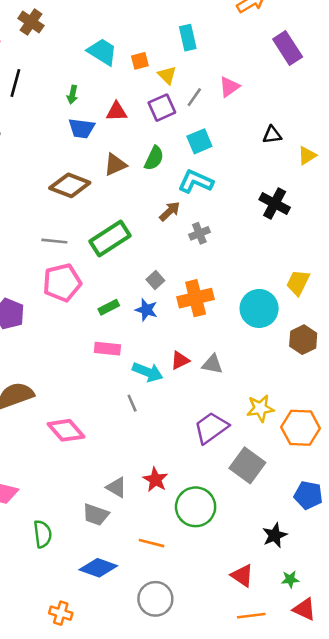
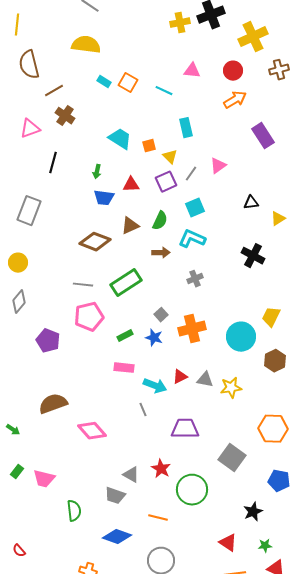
brown arrow: (170, 211) -> (161, 253), moved, turned 42
yellow star: (260, 408) -> (231, 388), moved
purple trapezoid: (211, 428) -> (185, 429), moved, turned 36

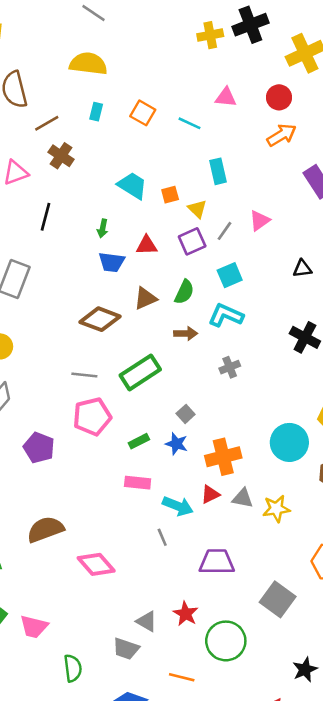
cyan rectangle: (104, 82) -> (96, 112), moved, turned 72
orange cross: (192, 329) -> (223, 457), moved

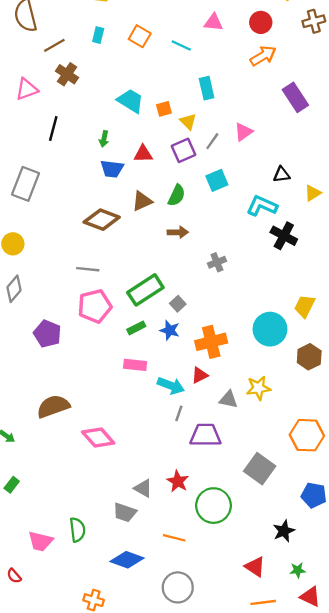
cyan L-shape: (226, 315) -> (262, 206), moved
green rectangle: (140, 372) -> (145, 290), moved
gray triangle: (243, 498) -> (228, 399), moved
gray line: (162, 537) -> (179, 413), moved, turned 42
pink trapezoid: (34, 627) -> (41, 541), moved

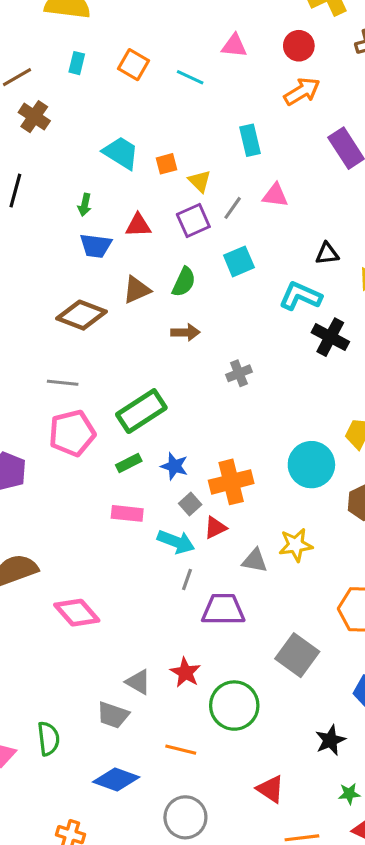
cyan rectangle: (207, 88) -> (250, 140), moved
pink triangle: (243, 132) -> (275, 195), turned 42
gray square: (178, 304) -> (190, 504), moved
red triangle: (255, 567) -> (270, 789), moved

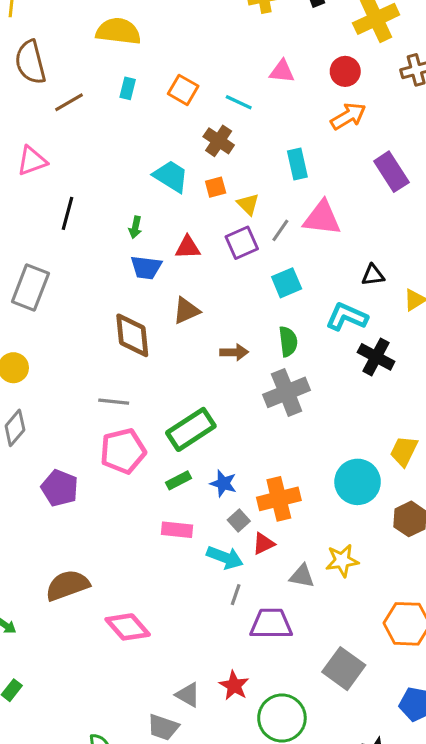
brown cross: (34, 117) -> (219, 141), moved
pink triangle: (275, 195) -> (322, 218), size x1.5
green semicircle: (184, 282) -> (288, 341), moved, turned -32
brown diamond: (81, 315) -> (132, 335), turned 63
gray cross: (239, 373) -> (287, 392), size x1.8

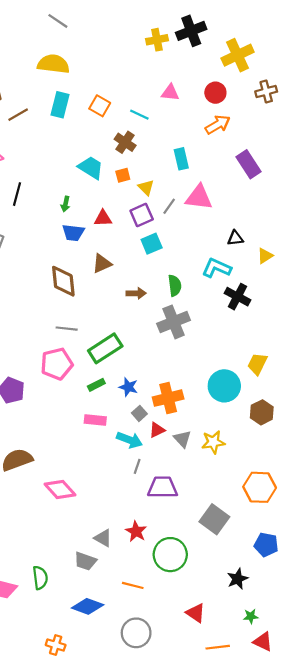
cyan rectangle: (128, 88) -> (60, 105), size x1.6
cyan square: (287, 283) -> (152, 244), moved
gray line: (114, 402) -> (67, 329), moved
gray triangle: (302, 576) -> (182, 439), moved, turned 36

